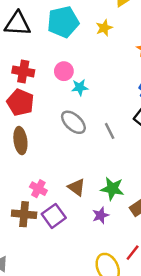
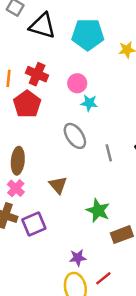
brown ellipse: (20, 141) -> (18, 161), moved
brown triangle: (76, 187) -> (58, 185), moved
pink cross: (38, 189) -> (16, 188), moved
purple star: (101, 215) -> (78, 258), moved

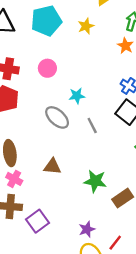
cyan star: (89, 103) -> (77, 96), moved
brown triangle: (58, 185) -> (52, 167), turned -30
purple square: (34, 224) -> (38, 221), moved

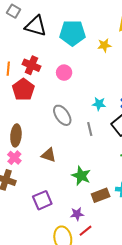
cyan star: (77, 96) -> (99, 104), moved
purple square: (38, 221) -> (42, 200), moved
purple star: (87, 229) -> (77, 214), moved

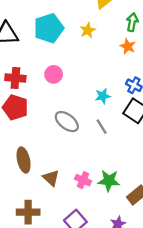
brown triangle: (49, 155) -> (51, 178), moved, turned 42
pink cross: (14, 158) -> (83, 180), moved

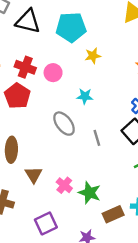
yellow star: (88, 30) -> (93, 56), moved
pink circle: (54, 74) -> (53, 73), moved
cyan star: (103, 96) -> (85, 96), moved

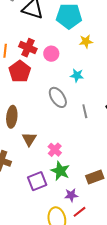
green star: (90, 193) -> (60, 171), moved

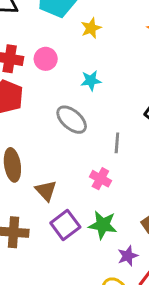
gray line: (85, 111) -> (117, 143), moved, turned 32
pink cross: (55, 150) -> (100, 179), moved
purple square: (37, 181) -> (65, 225), moved

